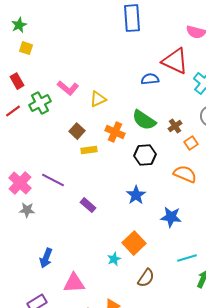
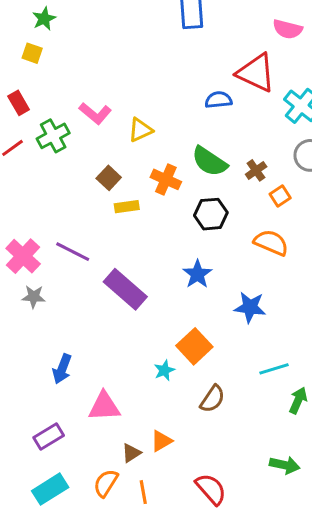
green star: (19, 25) -> (44, 19), moved
purple rectangle: (88, 205) -> (125, 289), size x1.8

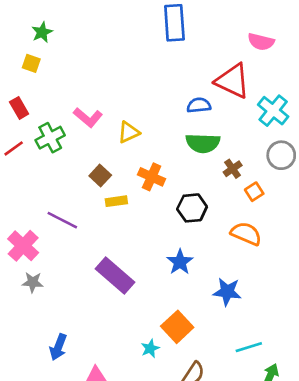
green semicircle: (209, 161) -> (203, 143), moved, turned -32
purple line: (73, 252) -> (62, 220), moved

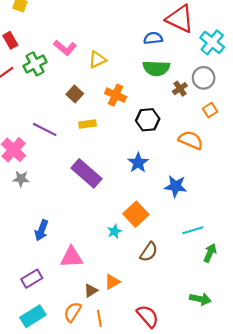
gray circle: (281, 155) -> (204, 78), moved
orange square: (254, 192) -> (210, 110), moved
yellow rectangle: (116, 201) -> (88, 124), moved

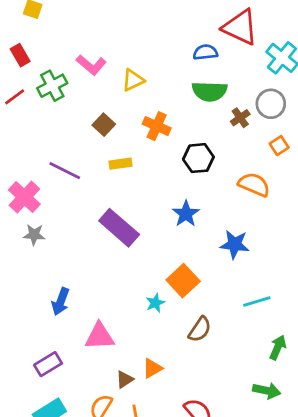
green arrow: (210, 253) -> (278, 347), moved

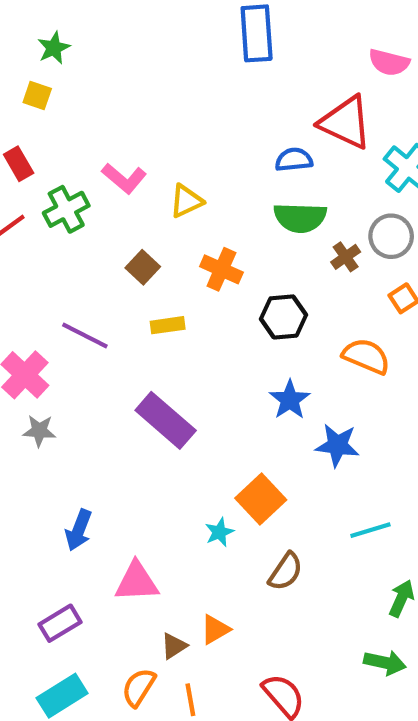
blue star: (186, 214) -> (290, 400), moved

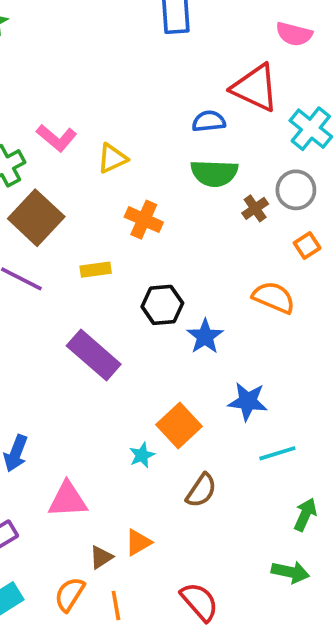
brown square: (143, 267) -> (36, 218), moved, size x1.8
black hexagon: (284, 317) -> (162, 305), moved
blue star: (337, 445) -> (248, 401), moved

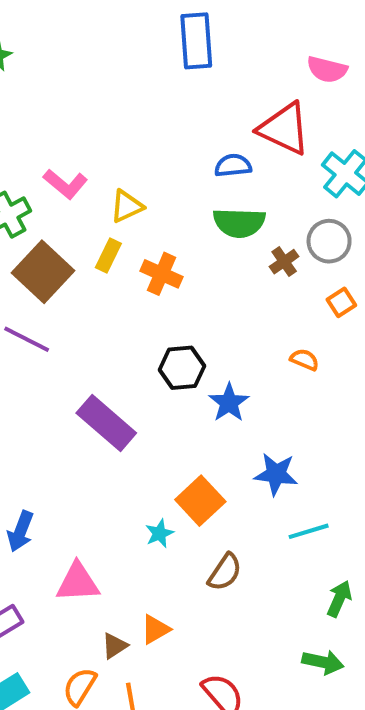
yellow rectangle: (96, 270) -> (108, 255), moved, turned -56
orange semicircle: (274, 297) -> (305, 360), size x0.6

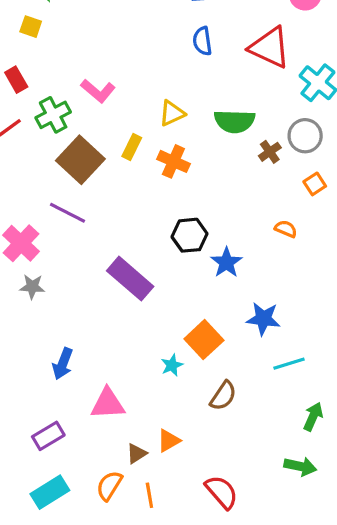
blue semicircle: (233, 166) -> (202, 41), moved, turned -92
yellow triangle: (127, 206) -> (172, 113), moved

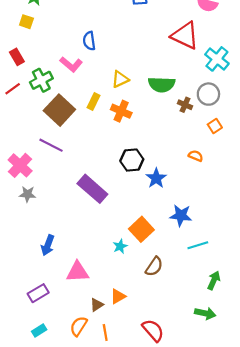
blue semicircle: (202, 41) -> (89, 41), moved
brown cross: (270, 152) -> (185, 105), turned -32
cyan rectangle: (50, 492) -> (39, 330), size x0.6

